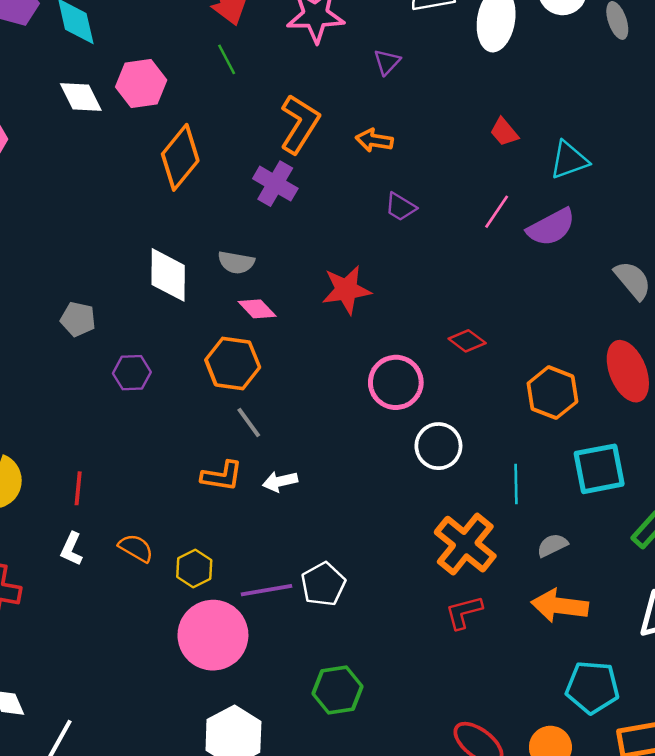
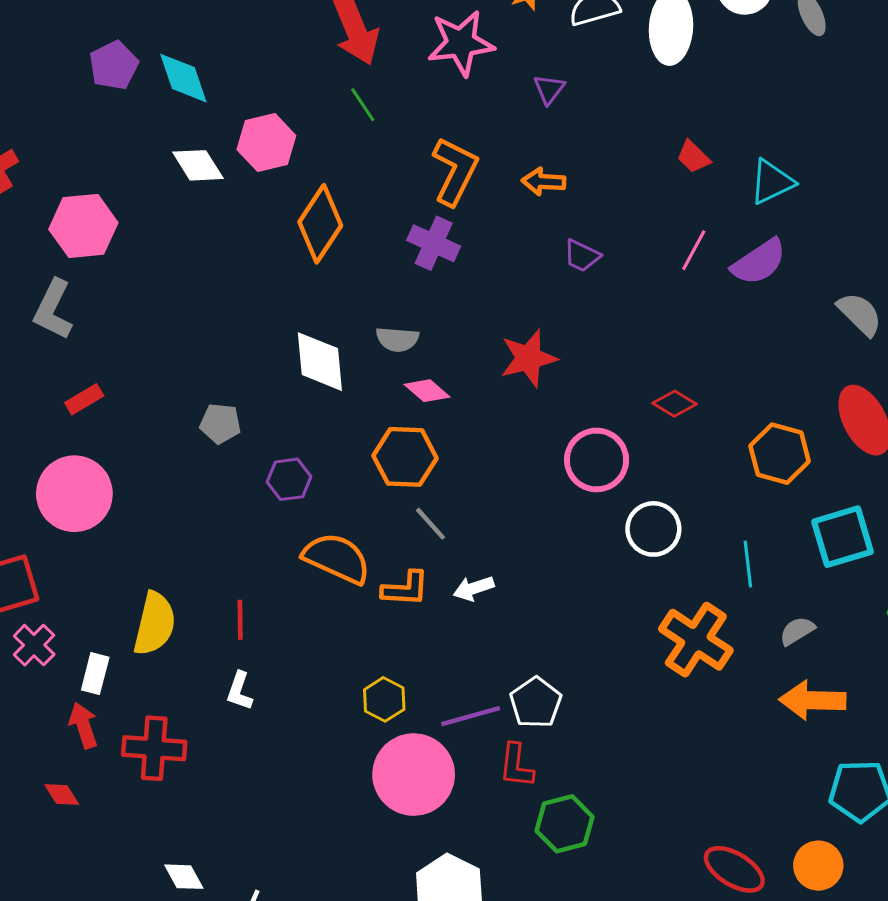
orange semicircle: (136, 548) -> (337, 558), moved, size x1.6
red L-shape: (464, 612) -> (516, 766), moved, turned -63

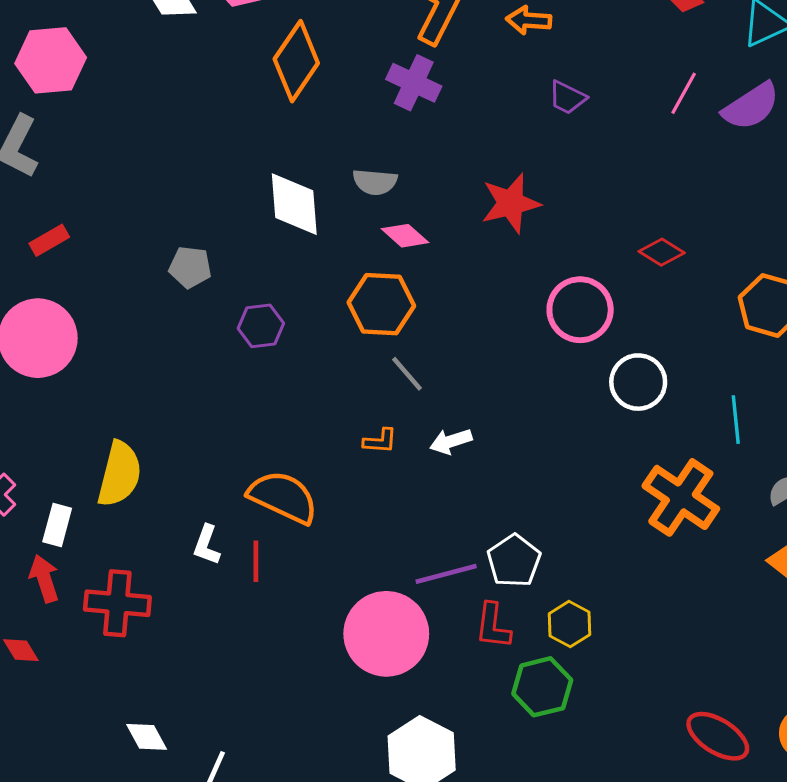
orange semicircle: (337, 558) -> (283, 497), moved
orange L-shape: (405, 589) -> (380, 441), size x0.7
red line: (240, 620) -> (256, 561), moved
yellow hexagon: (384, 699) -> (570, 624), moved

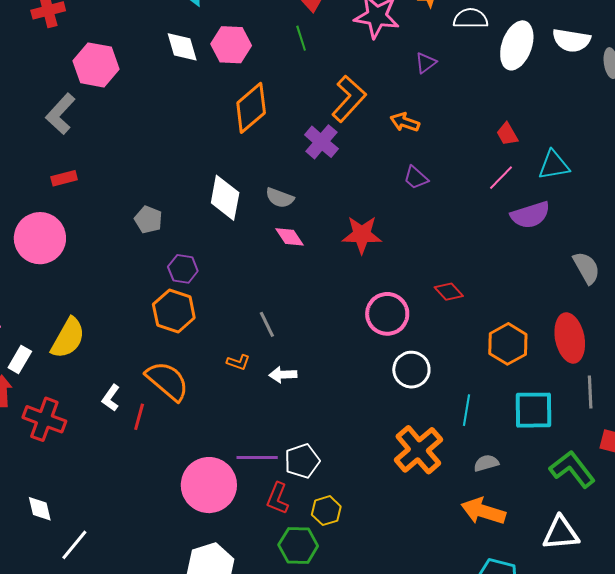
pink line: (684, 93) -> (501, 178), moved
orange hexagon: (381, 304) -> (174, 311), moved

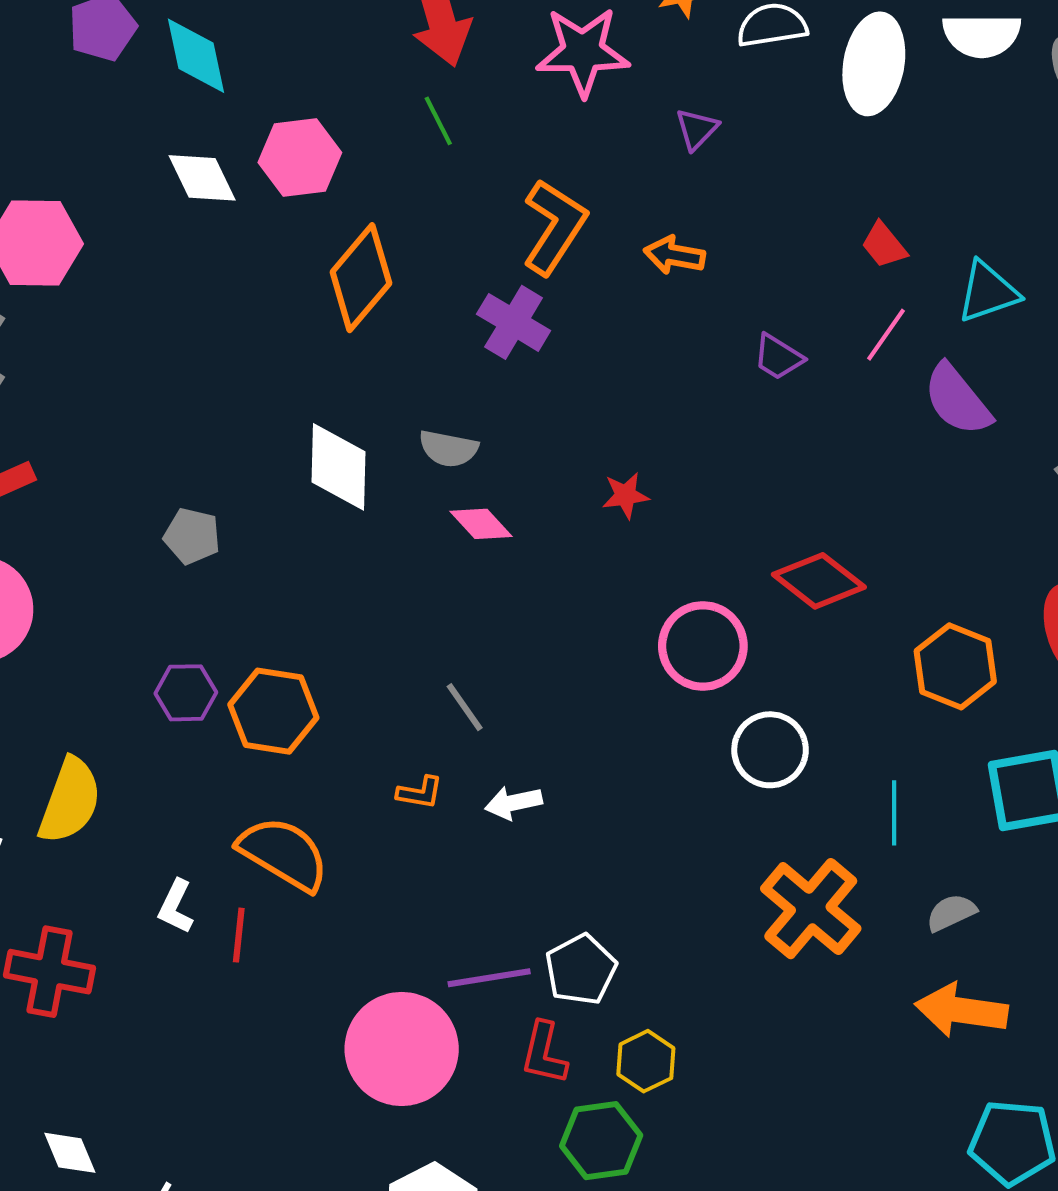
purple trapezoid: (416, 178) -> (778, 357), moved
purple semicircle: (530, 215) -> (957, 400), turned 78
red star: (362, 235) -> (626, 495), size x0.6
purple hexagon: (183, 269) -> (186, 693), moved
red diamond: (449, 292) -> (819, 581), size x1.5

